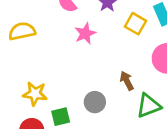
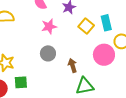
gray circle: (95, 102) -> (48, 53), moved

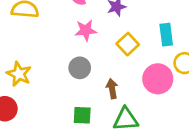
yellow square: (86, 26) -> (128, 44), moved
green square: (21, 82) -> (82, 115), moved

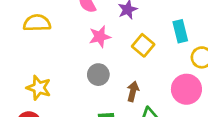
pink circle: (158, 79) -> (186, 89), moved
brown arrow: (112, 89) -> (133, 91), turned 30

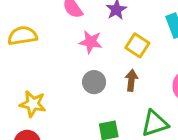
pink star: (100, 37) -> (91, 42), turned 30
brown arrow: (133, 91) -> (131, 80), moved

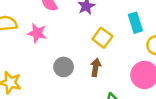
pink star: (91, 42) -> (37, 33), moved

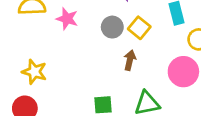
gray circle: (64, 67) -> (112, 27), moved

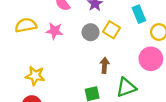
brown arrow: (130, 60) -> (105, 65), moved

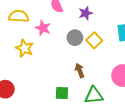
brown arrow: (105, 65) -> (80, 71), turned -40
yellow star: (35, 76) -> (25, 48), moved

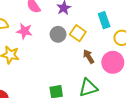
brown arrow: (80, 71) -> (89, 56), moved

